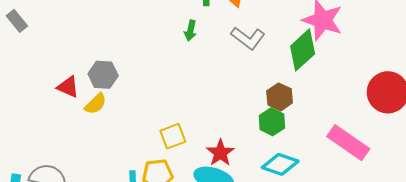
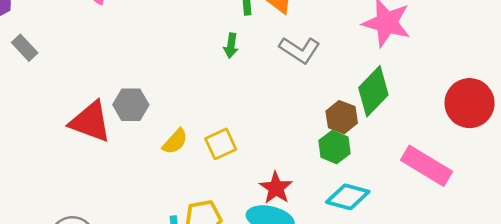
green diamond: (303, 50) -> (373, 91), moved
red triangle: (68, 87) -> (90, 122), size x1.6
yellow semicircle: (96, 104) -> (175, 141), moved
yellow square: (173, 136) -> (221, 144), moved

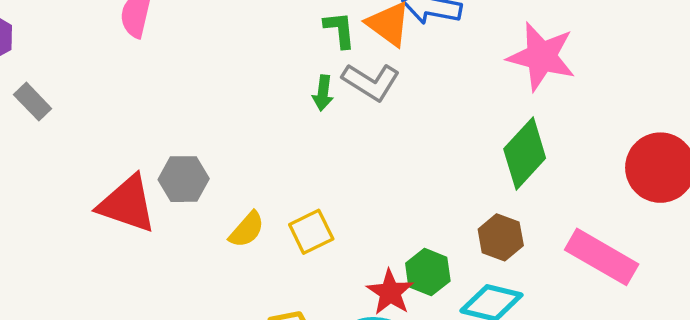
gray L-shape: (300, 50) -> (371, 82), moved
brown hexagon: (342, 117) -> (501, 237), moved
green hexagon: (335, 147) -> (428, 272), moved

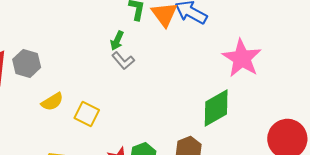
gray L-shape: (371, 82) -> (123, 61), moved, size x0.7
yellow square: (311, 232) -> (87, 114), turned 35

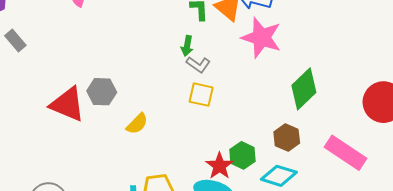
pink star: (242, 58) -> (261, 38), moved
yellow square: (87, 114) -> (201, 95), moved

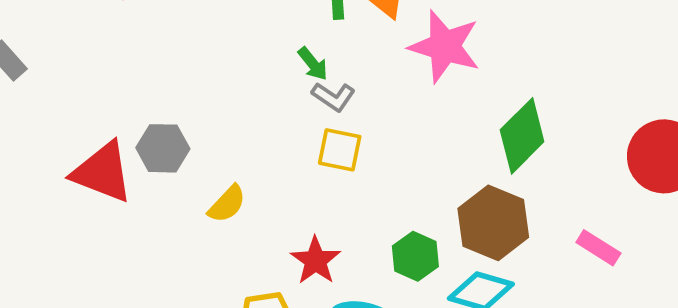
green arrow: (187, 46) -> (313, 64), turned -48
brown hexagon: (287, 138) -> (493, 223), size x1.5
pink rectangle: (346, 153) -> (598, 248), size x0.6
red star: (219, 166) -> (315, 261), moved

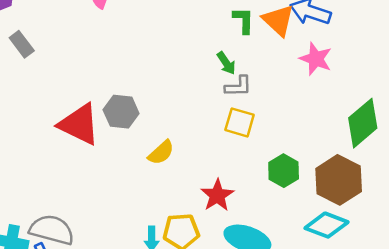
pink star: (445, 46) -> (316, 59), size x0.7
gray L-shape: (333, 97) -> (238, 86), turned -40
green hexagon: (415, 256) -> (284, 171), moved

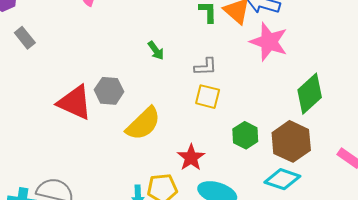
pink star: (316, 59) -> (269, 42), size x1.4
green arrow: (226, 63) -> (156, 50), moved
yellow semicircle: (161, 153) -> (143, 124), size x1.6

